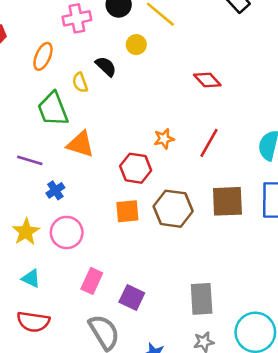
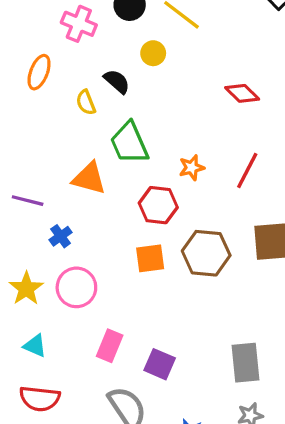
pink cross: (77, 18) -> (79, 24), turned 36
green trapezoid: (53, 109) -> (129, 143), moved

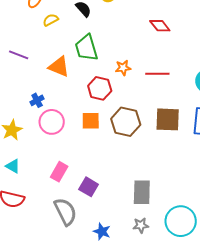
yellow semicircle: (86, 102) -> (51, 20), moved, turned 77
red line: (247, 171) -> (157, 74), turned 55
purple line: (28, 201) -> (19, 55), moved
pink circle: (76, 287) -> (52, 122), moved

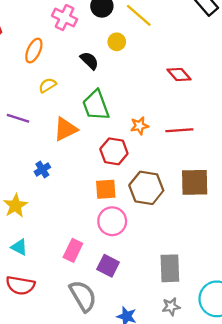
yellow semicircle: (51, 20) -> (47, 85), moved
orange triangle: (59, 67) -> (65, 129), turned -45
pink circle: (52, 122) -> (112, 221), moved

